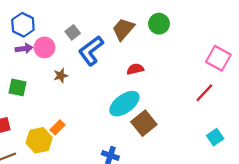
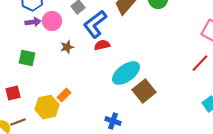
red semicircle: (135, 69) -> (102, 45), moved

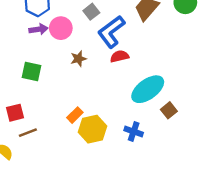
brown square: (144, 91) -> (169, 110), size x0.6
yellow hexagon: (47, 107) -> (93, 129), moved
blue cross: (113, 121) -> (134, 131), moved
brown line: (18, 122) -> (28, 133), moved

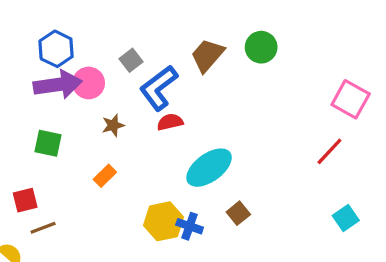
purple arrow: (38, 29) -> (58, 85), size x1.8
brown square: (169, 110) -> (238, 213), moved
orange rectangle: (75, 115) -> (105, 176), moved
yellow hexagon: (93, 129) -> (163, 221), moved

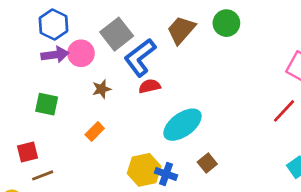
gray square: (131, 60) -> (117, 34), size x1.6
purple arrow: (58, 85) -> (55, 55), size x0.7

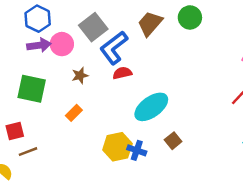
green square: (47, 104) -> (32, 89), size x1.4

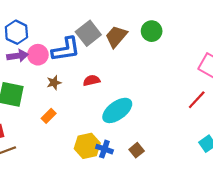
gray square: (93, 27) -> (88, 33), moved
blue L-shape: (114, 48) -> (66, 49), moved, turned -152
brown square: (173, 141) -> (137, 150), moved

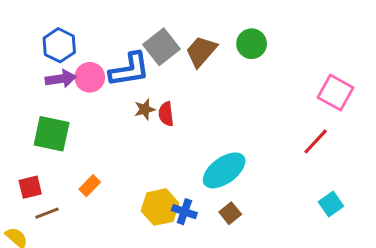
red semicircle: (92, 80) -> (166, 114), turned -84
brown star: (54, 83) -> (145, 109), moved
cyan ellipse: (117, 110) -> (224, 170), moved
orange rectangle: (49, 116) -> (90, 186), moved

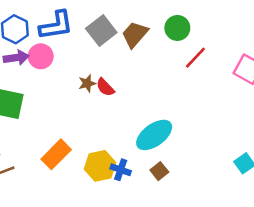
blue L-shape: (129, 70) -> (56, 25), moved
red semicircle: (166, 114) -> (105, 87), turned -36
red line: (316, 141) -> (195, 58), moved
orange rectangle: (90, 186) -> (56, 154), moved, size x1.6

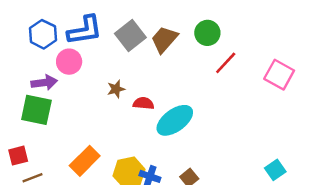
purple arrow: (16, 58) -> (44, 82), moved
red semicircle: (105, 87) -> (143, 103), moved, turned 138
cyan ellipse: (154, 135) -> (175, 120), moved

